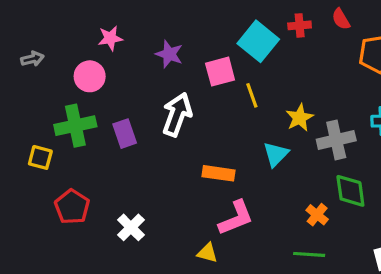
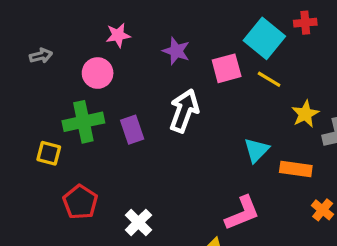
yellow line: (252, 95) -> (269, 79), moved, turned -40
cyan triangle: (276, 154) -> (256, 150), moved
orange rectangle: (218, 173) -> (296, 169), moved

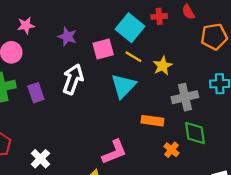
yellow star: (305, 114) -> (163, 66), moved
cyan triangle: (256, 150) -> (123, 86), moved, size x1.4

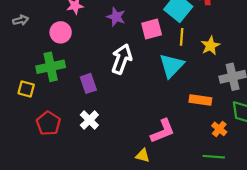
yellow line: (133, 57) -> (182, 37), turned 63
purple rectangle: (36, 93) -> (88, 83), moved
white cross: (40, 159) -> (89, 120), moved

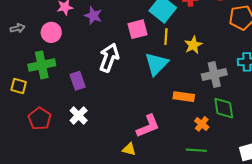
purple star: (116, 17) -> (93, 16), moved
gray arrow: (21, 20) -> (18, 28), moved

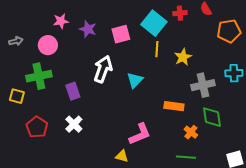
pink square: (137, 29) -> (121, 34), moved
cyan triangle: (156, 64) -> (135, 80), moved, size x0.7

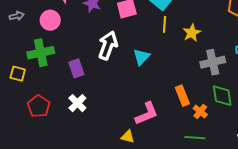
orange rectangle: (174, 106) -> (182, 96), moved, turned 60

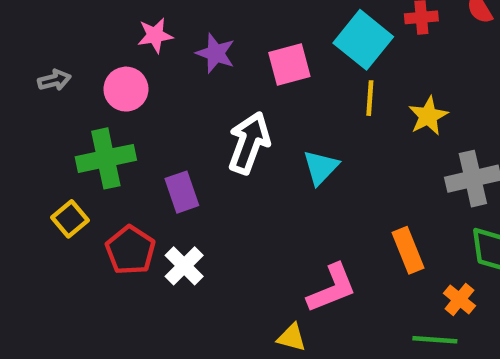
yellow square: (18, 74) -> (70, 219), moved, turned 35
red pentagon: (39, 106) -> (130, 250), moved
orange cross: (200, 111) -> (459, 299), moved

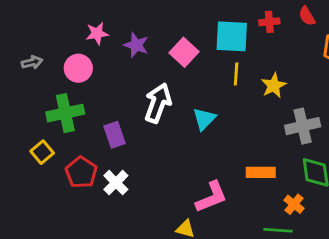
cyan square: (363, 40) -> (232, 36), turned -36
pink square: (289, 64) -> (184, 52), turned -32
orange rectangle: (408, 250) -> (261, 172), turned -68

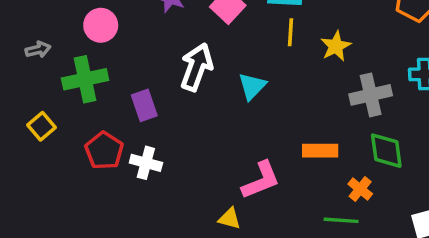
gray arrow: (32, 62) -> (38, 50), moved
yellow square: (42, 152) -> (42, 126), moved
white cross: (116, 183) -> (146, 163), turned -30

